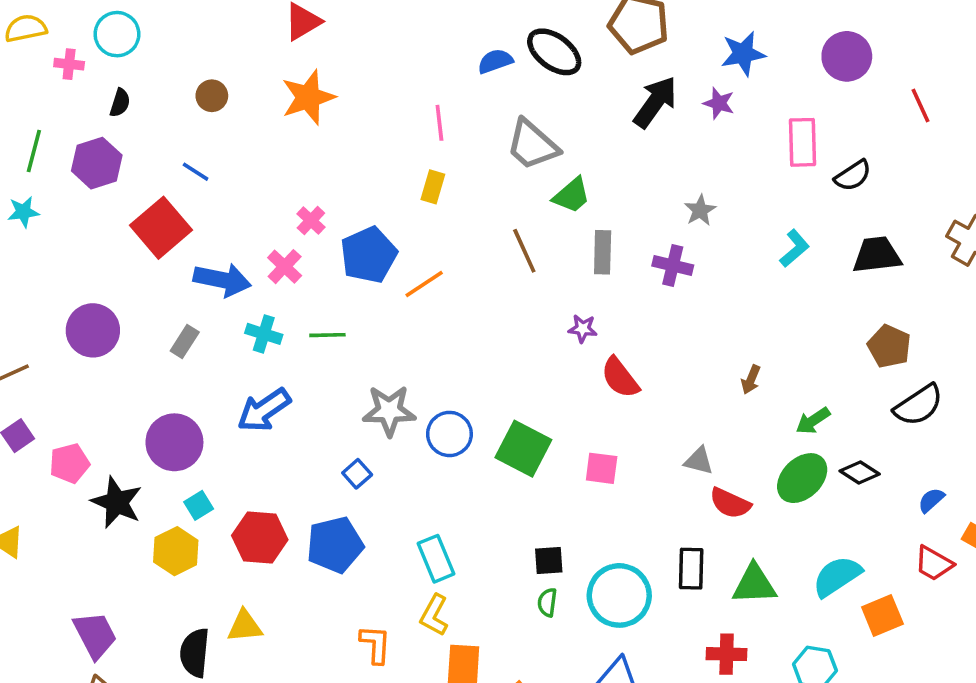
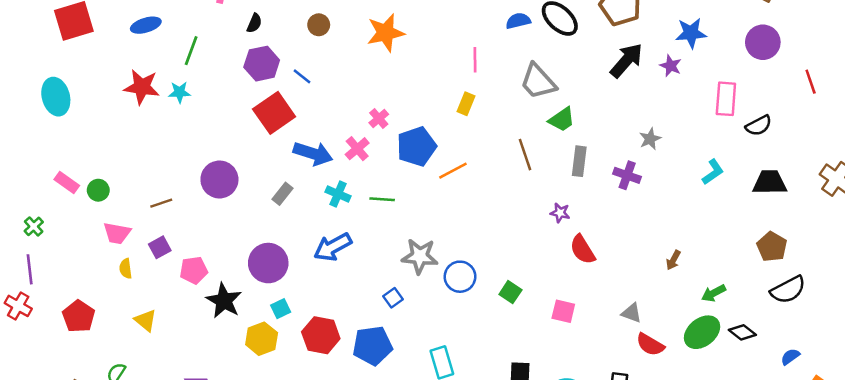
purple hexagon: (97, 163) -> (262, 64), moved
green square: (523, 449) -> (510, 292), size x0.6

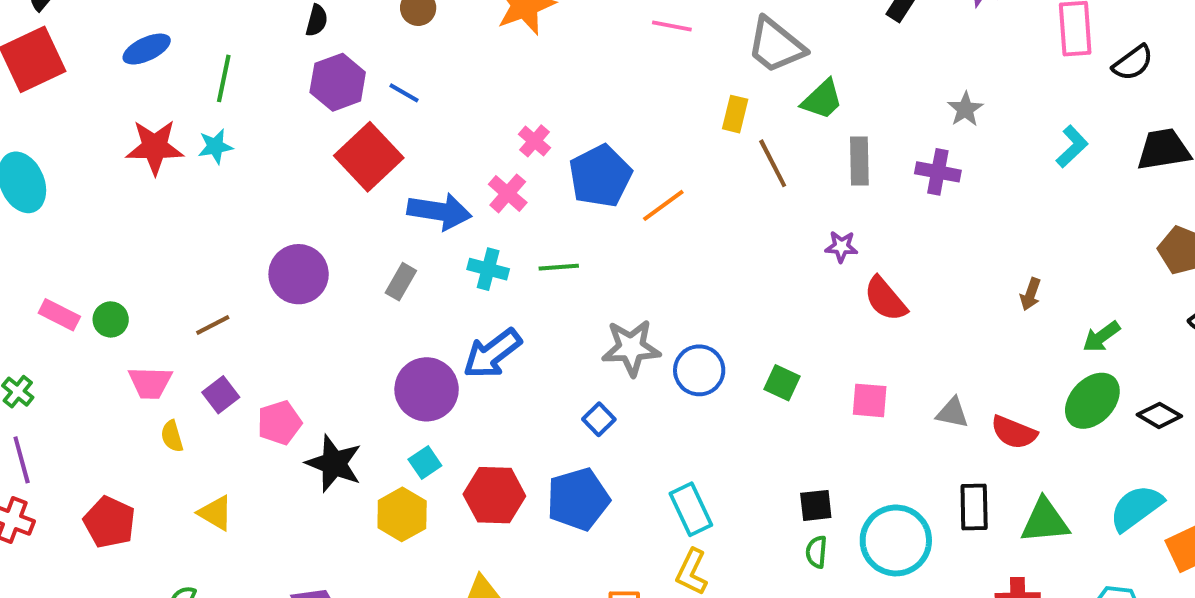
pink line: (475, 60) -> (672, 26), turned -70
yellow rectangle: (466, 104) -> (735, 114), moved
purple circle: (268, 263) -> (427, 389), moved
gray triangle: (631, 313) -> (952, 413), moved
black diamond: (742, 332) -> (1159, 415), moved

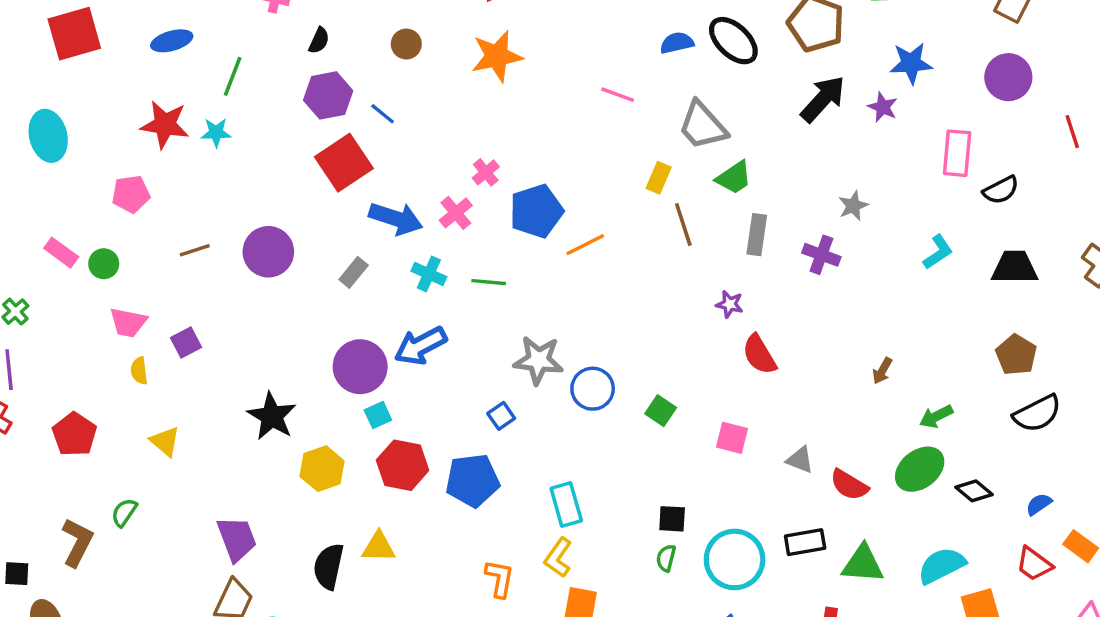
brown line: (213, 325) -> (195, 250), moved
pink pentagon: (279, 423) -> (131, 194), moved
cyan square: (425, 463) -> (378, 415), moved
black rectangle: (974, 507) -> (805, 542), turned 72

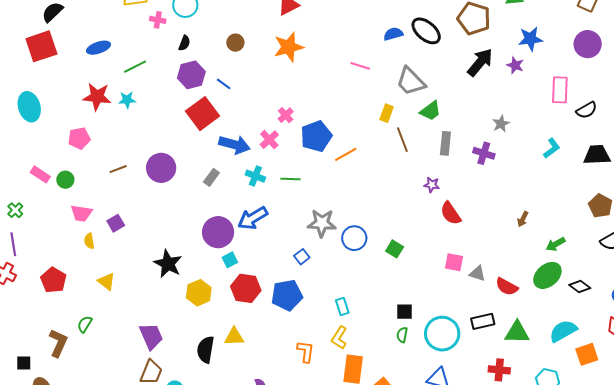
green line: (233, 76) -> (135, 67), turned 45
pink square: (732, 438) -> (454, 262), moved
cyan rectangle: (566, 505) -> (342, 307), size x0.7

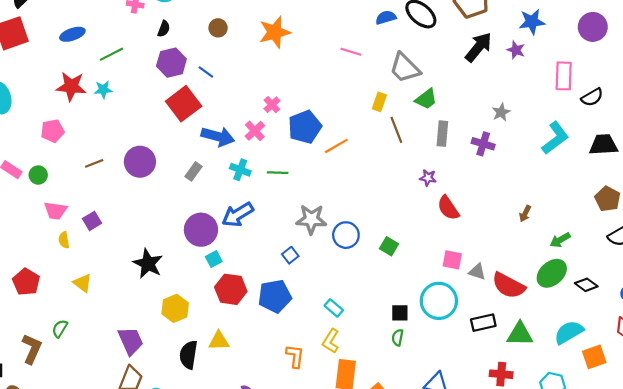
cyan L-shape: (552, 148) -> (555, 138), size x1.5
red semicircle: (507, 287) -> (509, 286), size x1.4
yellow hexagon: (199, 293) -> (175, 308), moved
cyan rectangle: (342, 307) -> (334, 308), turned -30
cyan circle: (442, 334) -> (439, 301), moved

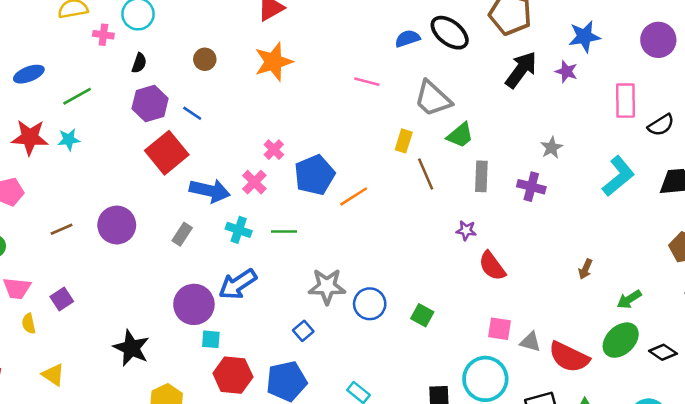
cyan square: (214, 259) -> (211, 339), turned 35

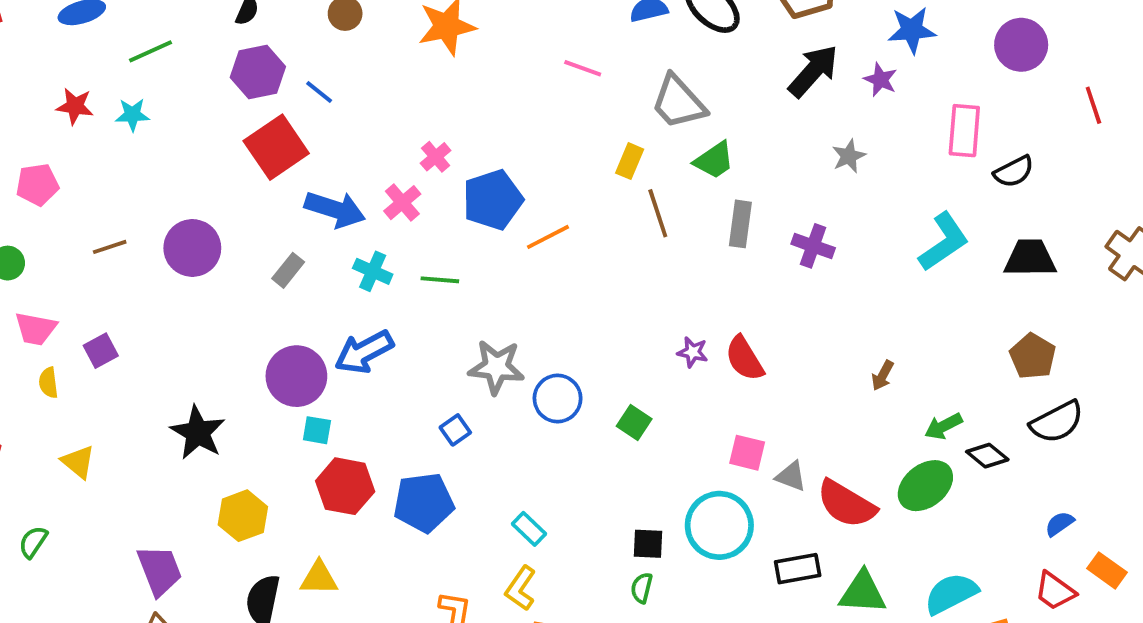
red star: (30, 137) -> (75, 106), size x0.7
gray star: (552, 148) -> (849, 156), moved
purple star: (466, 230) -> (693, 352), moved
black diamond: (663, 352) -> (987, 456), moved

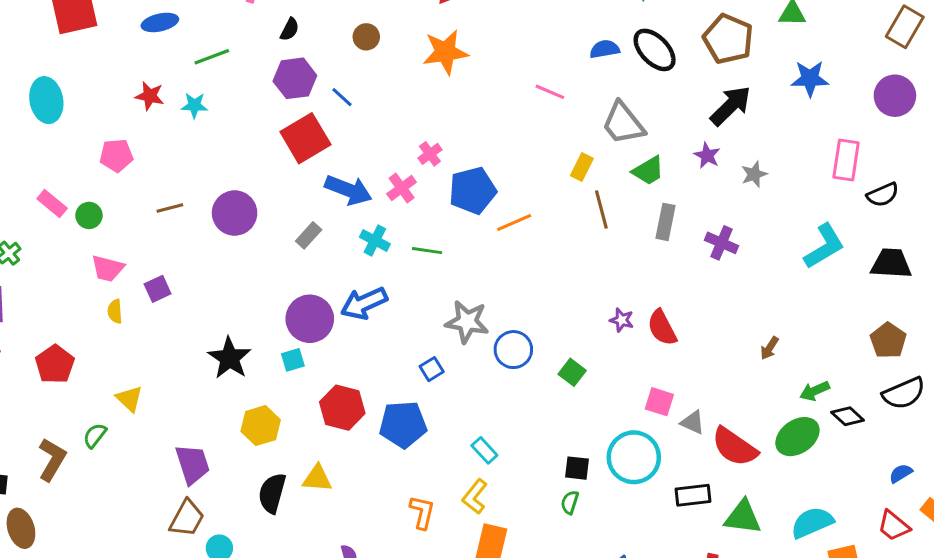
purple star: (880, 80) -> (707, 155), moved
cyan square: (317, 430) -> (293, 360), moved, turned -30
yellow triangle: (78, 462) -> (129, 399), moved

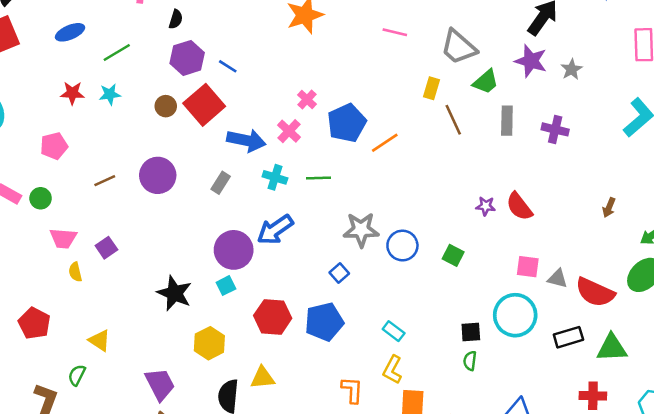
brown circle: (366, 37) -> (166, 106), moved
purple star: (707, 155) -> (531, 61), size x1.5

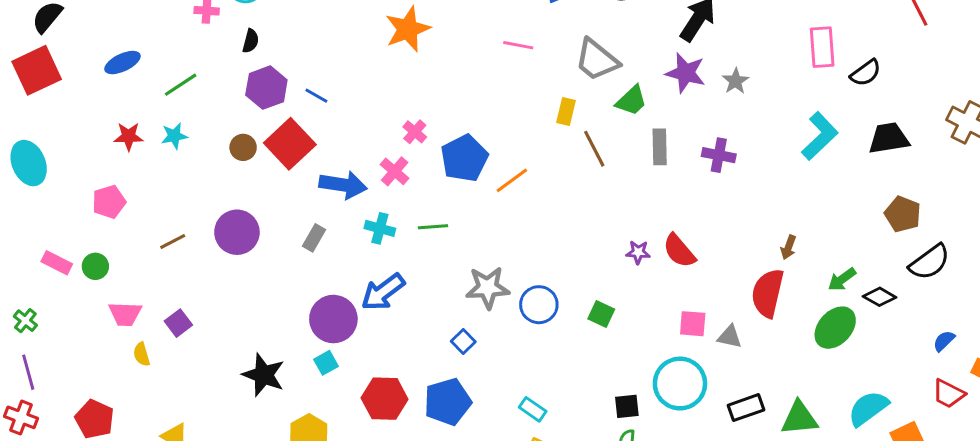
red semicircle: (595, 292) -> (768, 293), moved, turned 81

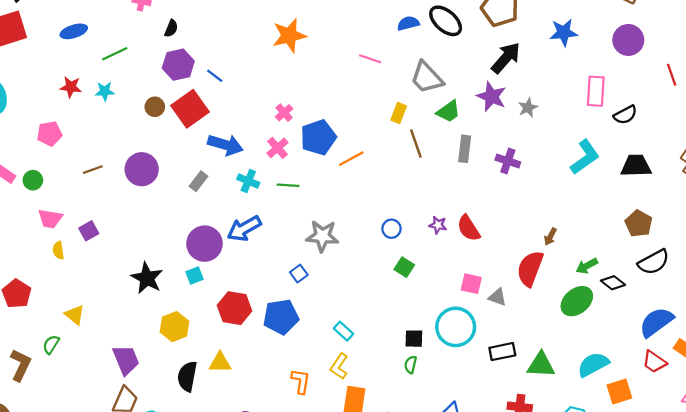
pink cross: (395, 171) -> (278, 148), moved
blue circle: (539, 305) -> (391, 229), moved, size x0.7
blue semicircle: (944, 341) -> (656, 322), size x2.0

